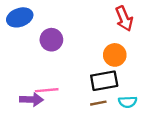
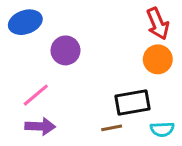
orange circle: (115, 55) -> (158, 59), moved
pink line: (47, 90) -> (36, 95), moved, turned -35
brown line: (98, 103) -> (112, 128), moved

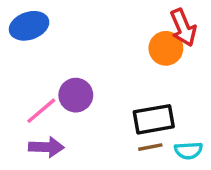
purple circle: (65, 50) -> (76, 95), moved
orange circle: (158, 59) -> (166, 48), moved
brown line: (112, 128) -> (150, 147), moved

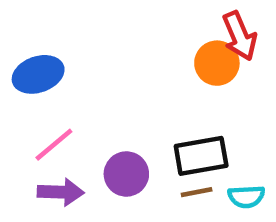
blue ellipse: (29, 26) -> (38, 74), moved
purple circle: (76, 95) -> (126, 174), moved

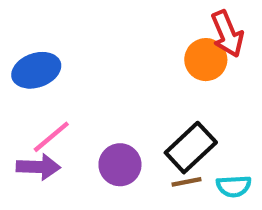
black rectangle: (201, 156) -> (191, 148), turned -33
purple arrow: (61, 192) -> (38, 167), moved

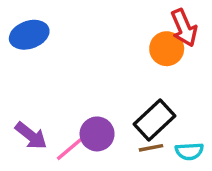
blue ellipse: (36, 70) -> (29, 35), moved
pink line: (51, 137) -> (71, 148), moved
purple arrow: (38, 167) -> (31, 136), turned 36

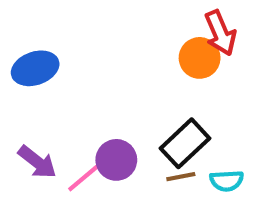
blue ellipse: (29, 35) -> (35, 68), moved

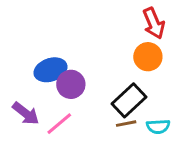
orange circle: (200, 58) -> (148, 57), moved
blue ellipse: (35, 68) -> (50, 70), moved
purple circle: (116, 160) -> (71, 84), moved

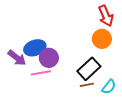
purple arrow: (26, 113) -> (17, 58), moved
pink line: (59, 124) -> (41, 73), moved, turned 30
cyan semicircle: (158, 127) -> (109, 87), turned -49

